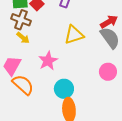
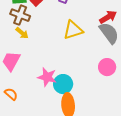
pink star: (48, 61) -> (47, 77), moved, turned -30
orange semicircle: (23, 85) -> (11, 94), moved, size x0.6

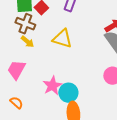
yellow triangle: (73, 30) -> (62, 39), moved, turned 35
pink star: (47, 77) -> (52, 86), turned 30

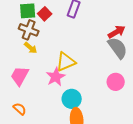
yellow triangle: (62, 39) -> (66, 62), moved, turned -40
pink star: (52, 86) -> (56, 77), moved

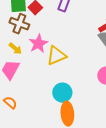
yellow arrow: (31, 48) -> (15, 49), moved
pink star: (56, 77) -> (38, 44), moved

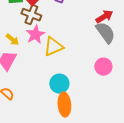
brown cross: (19, 24) -> (31, 15), moved

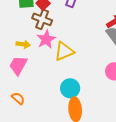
yellow arrow: (12, 40) -> (23, 44), turned -32

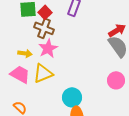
yellow triangle: (64, 51) -> (43, 73), moved
pink trapezoid: (18, 65) -> (20, 74), turned 90

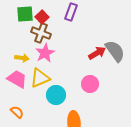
red arrow: (117, 30) -> (97, 53), moved
pink circle: (116, 80) -> (90, 84), moved
cyan circle: (72, 97) -> (56, 95), moved

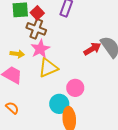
yellow triangle: (40, 78) -> (48, 68), moved
pink circle: (90, 84) -> (75, 88), moved
cyan circle: (56, 95) -> (59, 104), moved

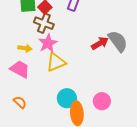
pink circle: (75, 88) -> (102, 101), moved

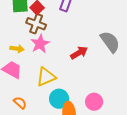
red arrow: (100, 43) -> (79, 53), moved
yellow triangle: (56, 62) -> (46, 77), moved
orange semicircle: (20, 102) -> (20, 103), moved

